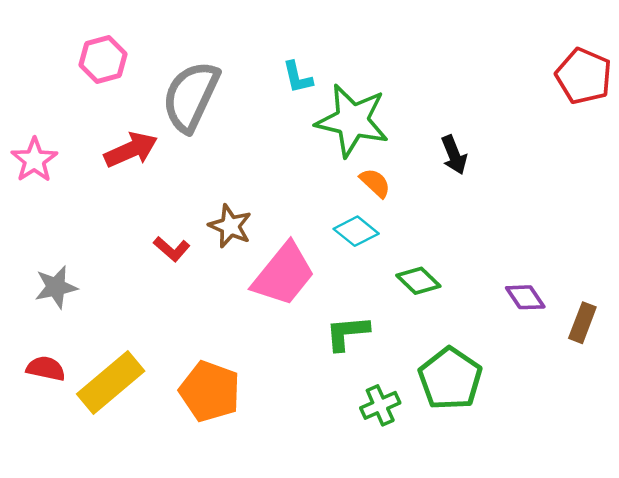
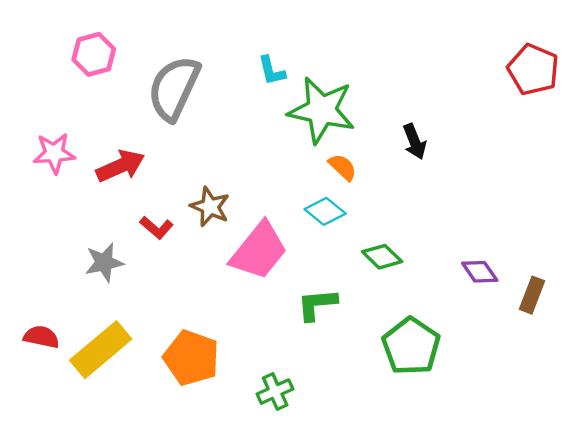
red arrow: (131, 150) -> (120, 166), moved
pink star: (34, 160) -> (54, 153), moved, turned 30
gray star: (56, 287) -> (104, 262), moved
green cross: (380, 405) -> (275, 392), moved

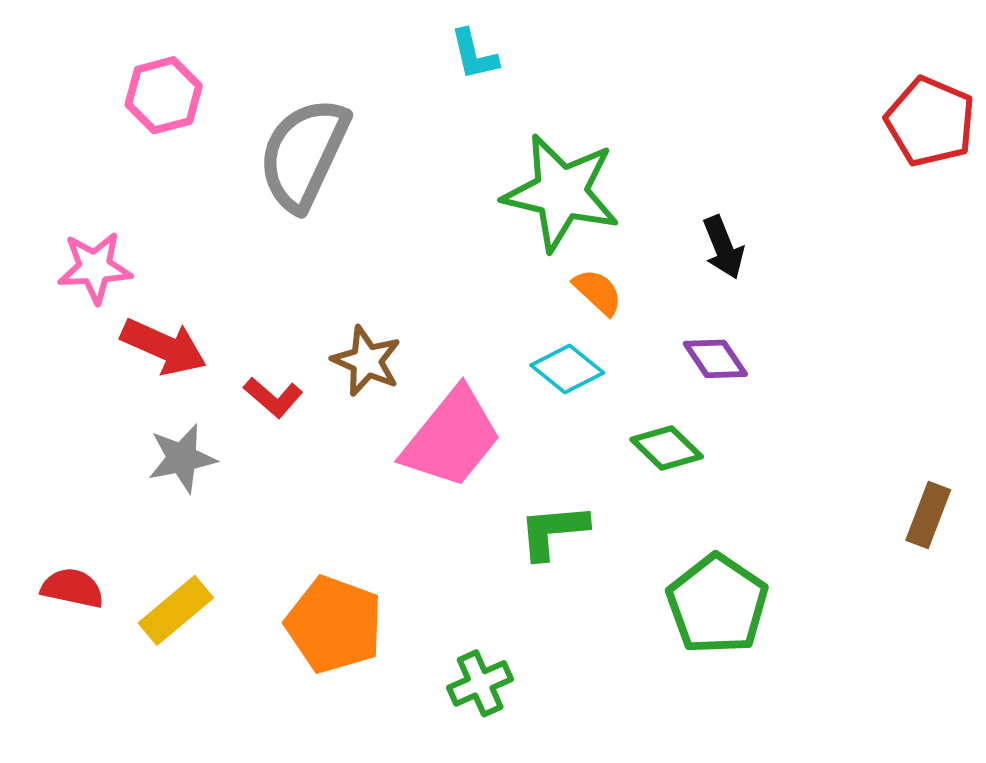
cyan L-shape: (272, 71) -> (474, 55), moved
red arrow: (120, 166) -> (164, 347), moved, turned 48
purple diamond: (480, 272) -> (715, 359), moved
yellow rectangle: (101, 350) -> (176, 610), size x0.7

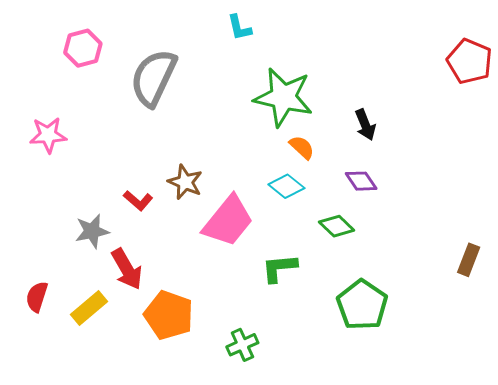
red arrow: (164, 347) -> (127, 269), moved, turned 36
red semicircle: (72, 588) -> (37, 297), turned -84

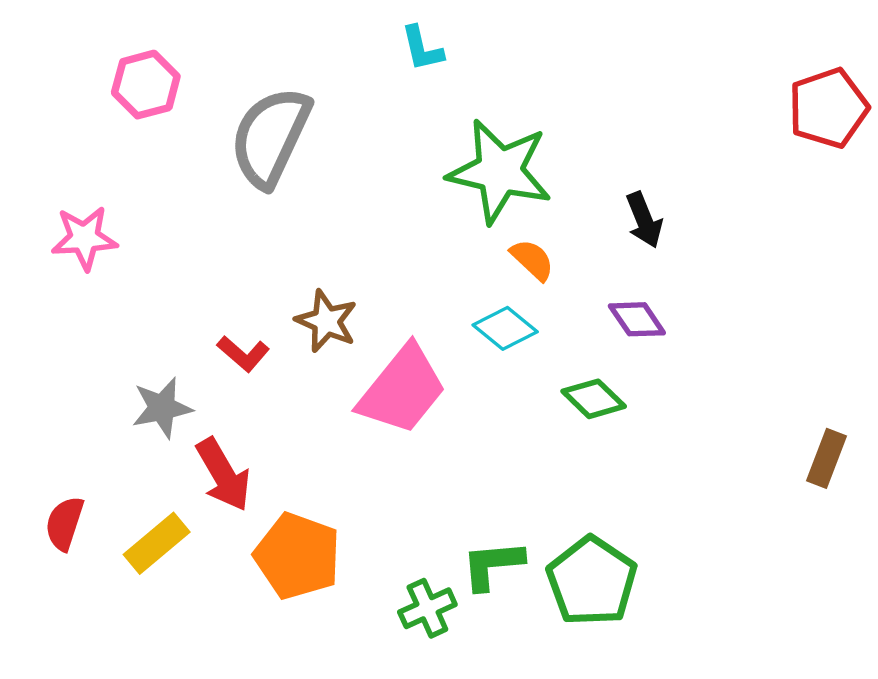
red pentagon: (470, 61) -> (828, 108), turned 30
green L-shape: (279, 268) -> (492, 565), moved
green pentagon: (362, 305) -> (592, 581), moved

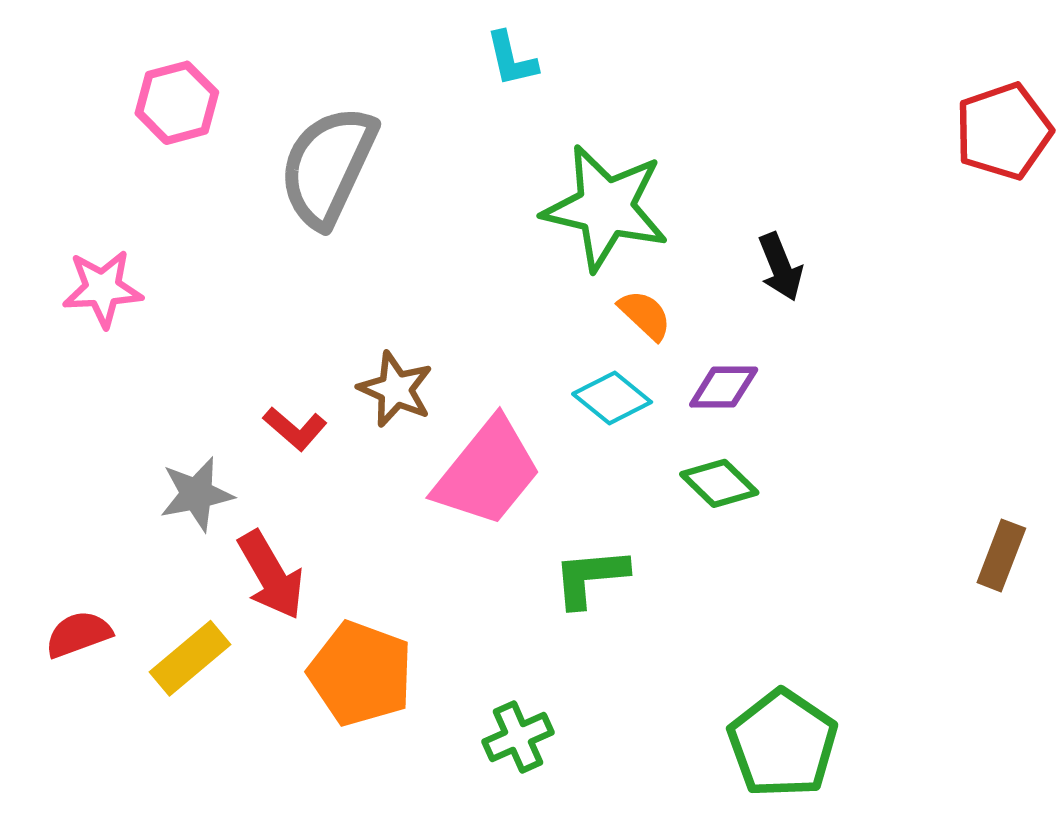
purple diamond: (637, 319) -> (724, 387), moved, turned -56
red semicircle: (65, 523) -> (78, 634), turned 52
green L-shape: (492, 565) -> (590, 577), moved
green pentagon: (592, 581) -> (783, 744), moved

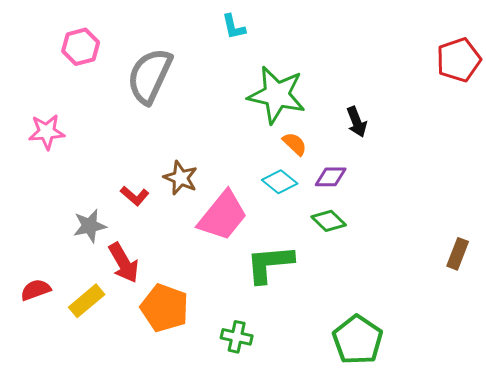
green L-shape: (590, 577) -> (270, 264), size x1.4
green cross: (518, 737) -> (237, 337), turned 36

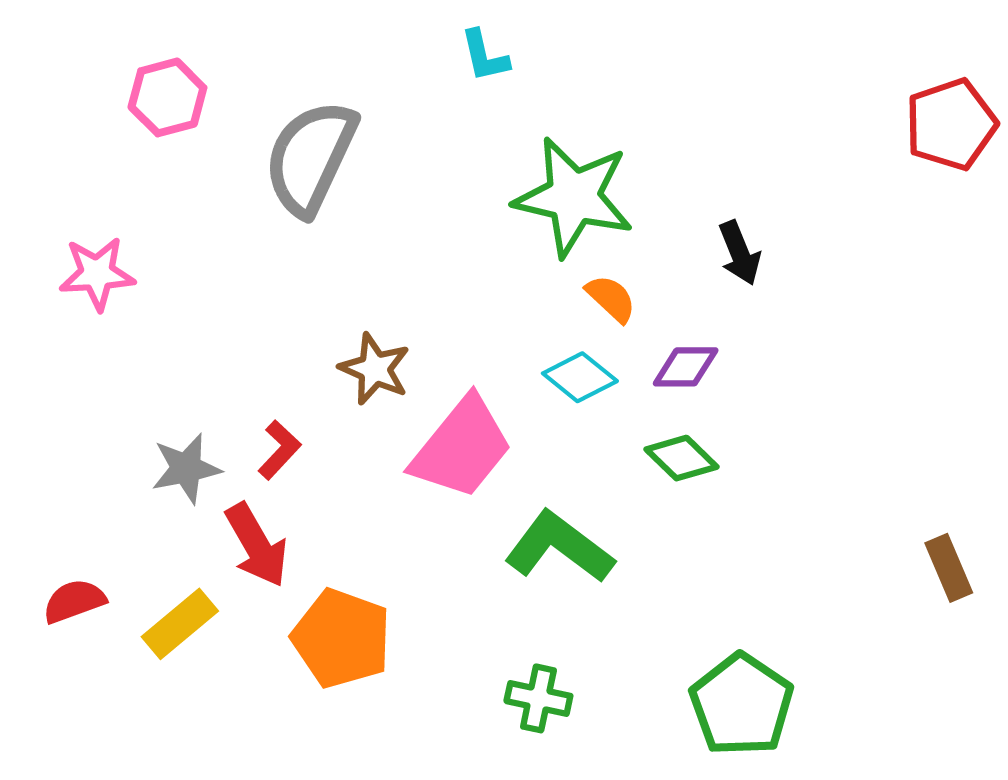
red L-shape: (135, 196) -> (279, 450), moved, turned -88
brown rectangle: (458, 254) -> (949, 568), moved, turned -44
green L-shape: (270, 264) -> (559, 547), turned 42
green cross: (237, 337) -> (538, 698), moved

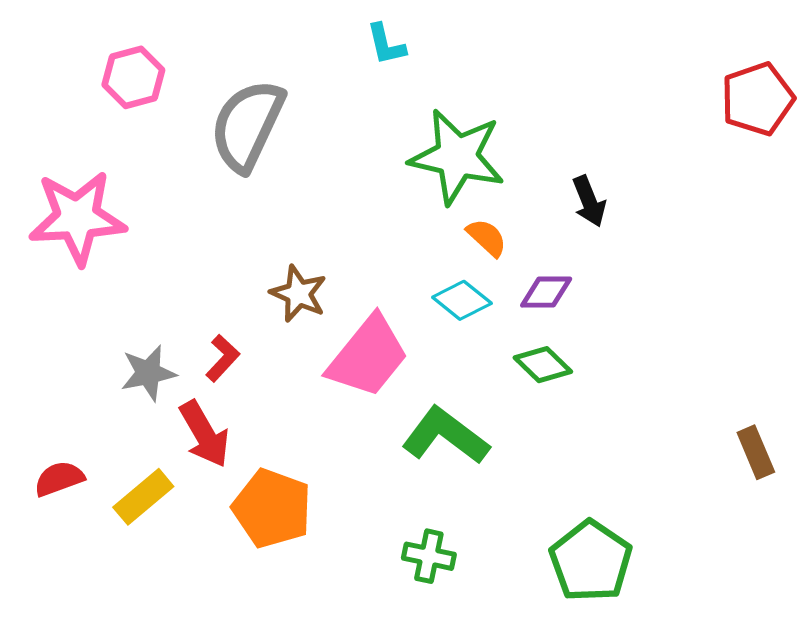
pink star: (97, 274) -> (77, 218), size x1.6

